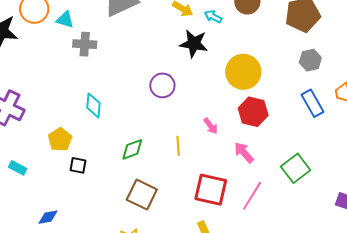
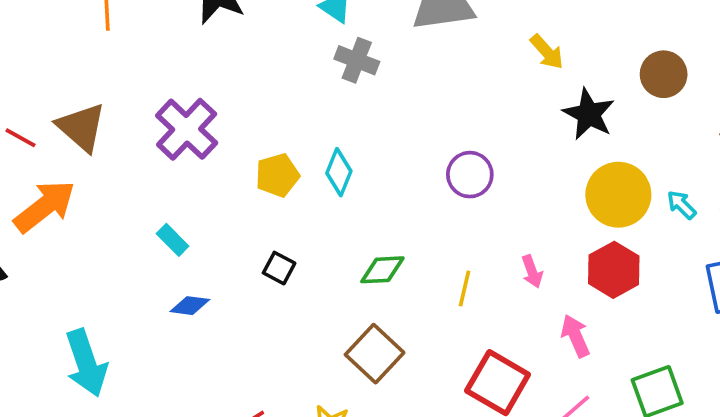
cyan arrow: (213, 17) -> (682, 205), moved
black star: (194, 44) -> (589, 114), moved
yellow pentagon: (60, 140) -> (277, 175), moved
blue diamond: (48, 217) -> (190, 306), moved

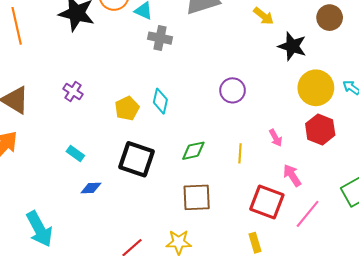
purple cross: (187, 129) -> (73, 92), size x0.6
black square: (279, 268) -> (136, 159), size x2.0
pink arrow: (575, 336) -> (292, 175), moved
brown square: (375, 354) -> (197, 197), turned -36

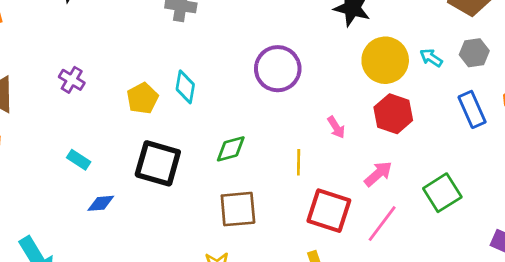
purple circle: (233, 90) -> (278, 69), size x1.4
yellow line: (240, 153) -> (299, 162), moved
pink arrow: (292, 175) -> (378, 174), moved, turned 85

